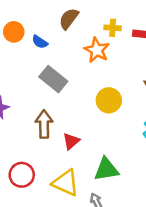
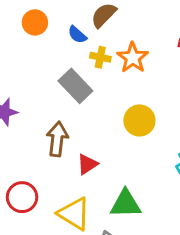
yellow cross: (113, 28) -> (100, 57), moved
blue semicircle: (40, 42) -> (77, 35), moved

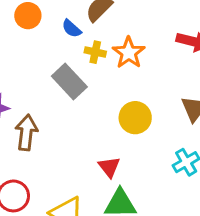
brown arrow: (57, 139) -> (26, 133), moved
red triangle: (87, 164) -> (109, 167), moved, turned -35

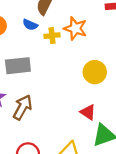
gray rectangle: (69, 81) -> (18, 66), moved, turned -35
brown arrow: (26, 133) -> (23, 107), turned 40

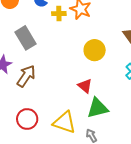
gray rectangle: (18, 66) -> (25, 38), turned 60

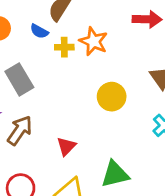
red triangle: (85, 86) -> (66, 146), moved, turned 35

